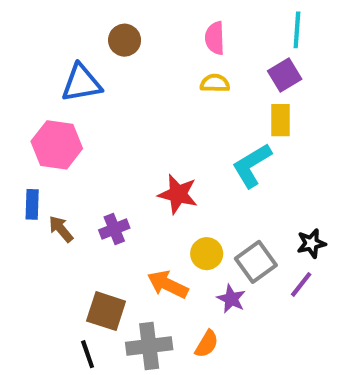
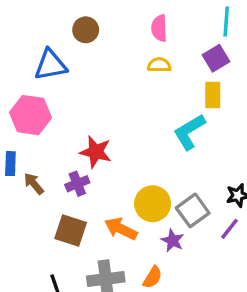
red star: (178, 194) -> (96, 152), moved
yellow circle: (207, 254) -> (153, 204), size x1.4
brown square: (106, 311) -> (71, 230), moved

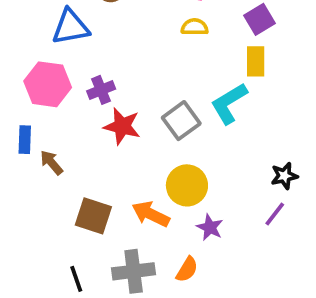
purple cross: (77, 184) -> (101, 90), moved
gray square: (193, 210) -> (181, 121), moved

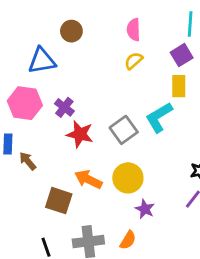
yellow semicircle: (195, 27) -> (134, 61), turned -42
purple cross: (101, 90) -> (64, 107), turned -30
orange arrow: (151, 214) -> (88, 179), moved

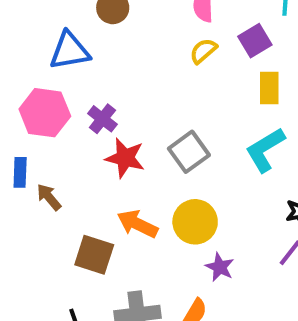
purple square: (182, 55) -> (255, 41), moved
cyan L-shape: (159, 117) -> (265, 150), moved

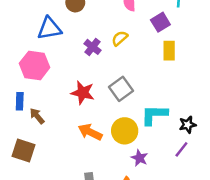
yellow semicircle: (203, 51) -> (120, 38), moved
purple cross: (102, 119) -> (93, 47), moved
cyan L-shape: (265, 150) -> (154, 115), moved, turned 32
brown square: (94, 255) -> (23, 151), moved

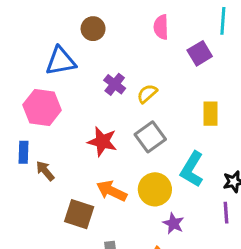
yellow semicircle: (120, 38) -> (147, 94), moved
yellow rectangle: (169, 51) -> (211, 114), moved
cyan L-shape: (154, 115) -> (192, 169), turned -60
purple line: (181, 149) -> (226, 213), turned -42
brown square: (23, 151) -> (79, 214), moved

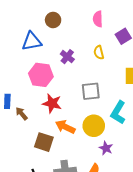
yellow semicircle: (147, 94) -> (99, 53), moved, turned -64
pink hexagon: (42, 107) -> (41, 75), moved
gray square: (150, 137) -> (91, 91), turned 30
red star: (102, 141) -> (52, 103), moved

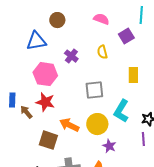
pink semicircle: (98, 19) -> (101, 19), turned 112
red star: (52, 103) -> (45, 102), moved

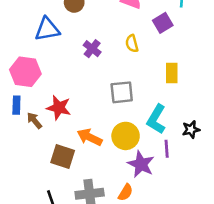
pink hexagon: (45, 74) -> (25, 72), moved
purple line: (143, 139) -> (167, 149), moved
purple star: (109, 146) -> (141, 164), size x1.5

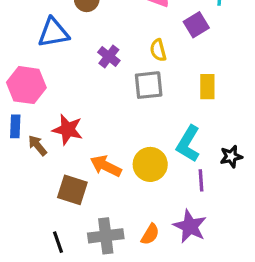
gray square: (122, 92) -> (149, 85), moved
purple star: (141, 164) -> (190, 226), moved

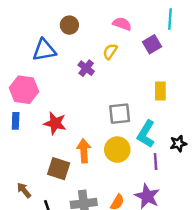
yellow semicircle: (158, 50) -> (110, 51), moved, turned 49
gray square: (149, 85) -> (120, 114), moved
brown arrow: (37, 145) -> (24, 190), moved
orange arrow: (106, 166) -> (84, 151), turned 60

